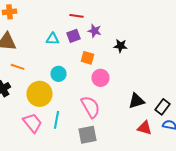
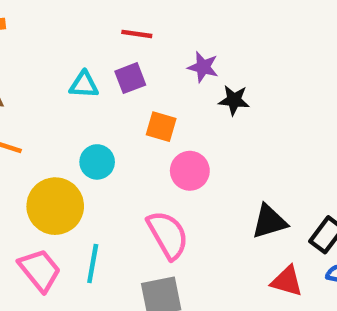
purple star: (94, 31) -> (203, 67), moved

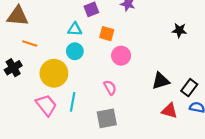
cyan triangle: (84, 85) -> (75, 29), moved
black star: (234, 100) -> (179, 30), moved
pink semicircle: (168, 235) -> (110, 88), size x0.6

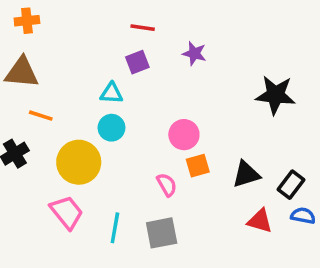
black star: (179, 30) -> (275, 95), size x1.6
orange square: (107, 34) -> (198, 166), moved, turned -32
cyan line: (73, 102) -> (115, 228), moved

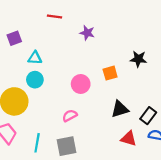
purple square: (137, 62) -> (14, 38), moved
black star: (275, 95) -> (138, 59), size x0.7
orange square: (198, 166) -> (110, 73), moved
pink semicircle: (167, 185) -> (70, 116), turned -88

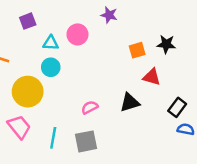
orange square: (110, 73) -> (137, 50), moved
pink circle: (81, 84) -> (77, 34), moved
black triangle: (120, 109) -> (130, 103), moved
red triangle: (129, 138) -> (152, 77), moved

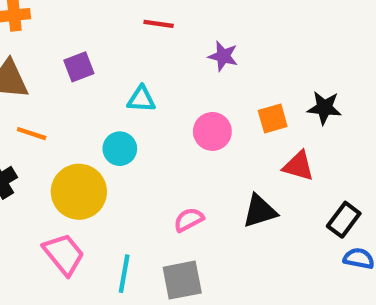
pink circle: (77, 34) -> (212, 131), moved
cyan triangle: (51, 43) -> (141, 99), moved

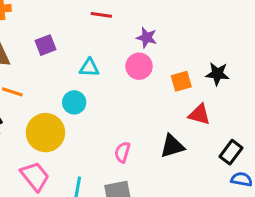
pink circle: (212, 131) -> (139, 66), moved
pink semicircle: (189, 220) -> (122, 152), turned -45

